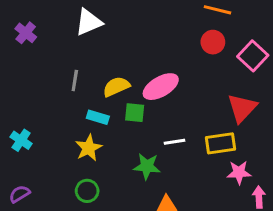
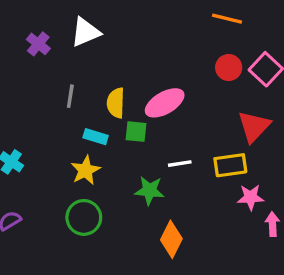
purple cross: (26, 33) -> (38, 44), moved
red circle: (213, 42) -> (229, 68), moved
yellow semicircle: (116, 87) -> (116, 103), turned -64
green circle: (87, 191) -> (84, 217), size x1.4

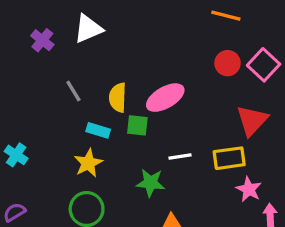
gray line: (70, 96) -> (73, 91), turned -40
pink star: (251, 197) -> (249, 189), turned 30

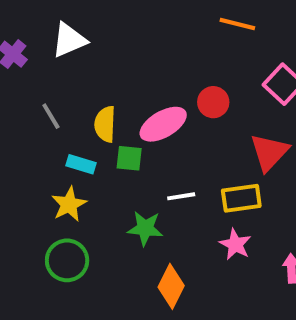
red circle: (228, 63) -> (213, 102), moved
pink star: (249, 189) -> (235, 244), moved

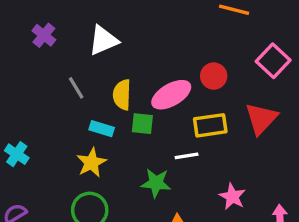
white triangle: (69, 40) -> (103, 40), moved
yellow rectangle: (241, 198) -> (210, 125), moved

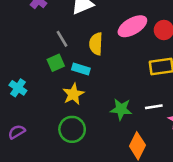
pink ellipse: (171, 95) -> (132, 26), moved
green square: (142, 124) -> (56, 63), moved, turned -30
white line: (187, 156) -> (154, 107), moved

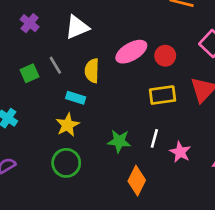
green square: (56, 63) -> (30, 73), moved
white line: (154, 107) -> (154, 138), turned -66

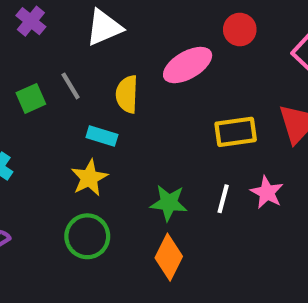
red circle: (165, 56) -> (240, 29), moved
pink star: (180, 152) -> (267, 192), moved
orange diamond: (137, 181) -> (169, 257), moved

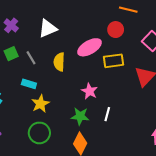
green square: (31, 98) -> (11, 54), moved
yellow rectangle: (236, 132) -> (114, 61), moved
cyan rectangle: (102, 136) -> (29, 84), moved
pink star: (267, 192) -> (89, 91), moved

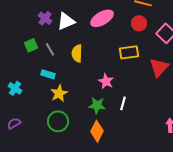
purple cross: (11, 25) -> (45, 18), moved
red circle: (116, 30) -> (139, 23), moved
pink ellipse: (89, 47) -> (102, 18), moved

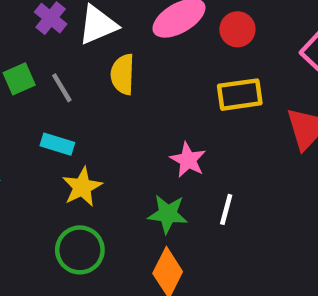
red circle: (139, 23) -> (237, 29), moved
yellow semicircle: (77, 53) -> (123, 74), moved

